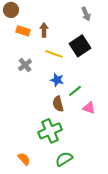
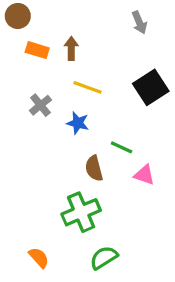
black square: (80, 46) -> (151, 87), moved
blue star: (57, 80) -> (78, 123), moved
green line: (75, 91) -> (122, 147), turned 64

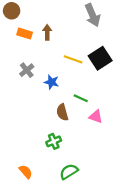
gray arrow: (139, 22) -> (93, 15), size x1.5
yellow line: (88, 87) -> (73, 59), moved
green cross: (81, 212) -> (54, 141), size x0.6

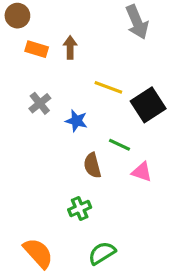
black square: (100, 58) -> (148, 105), moved
orange semicircle: (26, 172) -> (38, 253), size x1.5

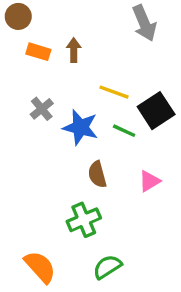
blue star: (76, 121) -> (80, 127), size x1.5
green line: (119, 145) -> (124, 131), moved
pink triangle: (142, 172) -> (149, 181), turned -50
green cross: (80, 208) -> (84, 220), size x1.4

